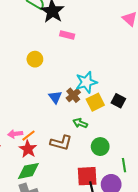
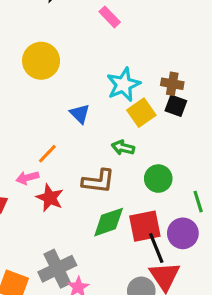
pink rectangle: (67, 35) -> (110, 17), moved, turned 40
yellow circle: (35, 59) -> (41, 61), size x1.5
brown cross: (73, 95) -> (172, 84), moved, turned -32
orange line: (29, 136) -> (47, 154), moved
green diamond: (28, 171) -> (109, 222), moved

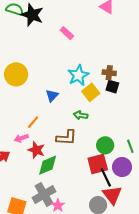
yellow circle: (41, 61) -> (16, 74), moved
blue triangle: (80, 114) -> (52, 96), turned 32
green circle: (158, 179) -> (105, 145), moved
green diamond: (109, 222) -> (48, 165), moved

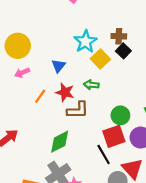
black square: (112, 87) -> (123, 51), turned 32
pink arrow: (21, 138) -> (22, 73), moved
red star: (36, 150) -> (65, 92), moved
black line: (106, 177) -> (104, 154), moved

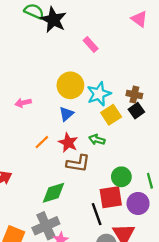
yellow circle: (18, 46) -> (70, 85), moved
pink arrow: (22, 73) -> (23, 103), moved

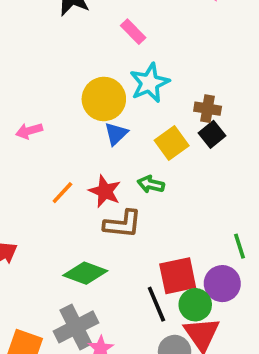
cyan star: (99, 94) -> (149, 83), moved
blue triangle: (66, 114) -> (116, 134), moved
green circle: (121, 177) -> (195, 305), moved
green diamond: (53, 193) -> (85, 273), turned 40

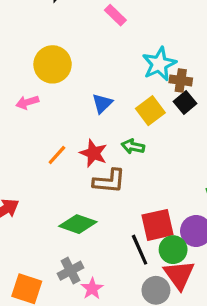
cyan star: (149, 83) -> (159, 64), moved
yellow circle: (104, 99) -> (53, 64), moved
gray cross: (76, 327) -> (71, 271), size x0.7

